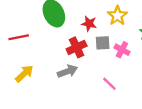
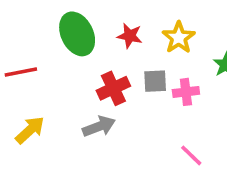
red star: (89, 24) -> (130, 36), moved
pink cross: (122, 50) -> (186, 92), turned -35
pink line: (109, 84) -> (191, 155), moved

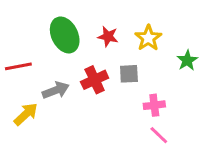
pink cross: (186, 92) -> (154, 105), moved
gray arrow: (99, 126) -> (56, 90), moved

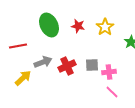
gray square: (129, 74) -> (92, 65), moved
red cross: (95, 80) -> (67, 66), moved

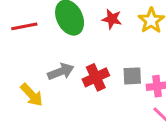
red line: (18, 46) -> (24, 26), moved
yellow arrow: (23, 78) -> (32, 95), turned 90

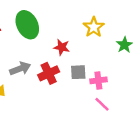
red star: (112, 19) -> (62, 47), moved

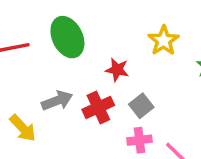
gray square: (78, 72) -> (141, 106), turned -35
pink cross: (98, 80) -> (139, 140), moved

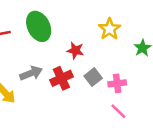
pink cross: (139, 140) -> (117, 83), moved

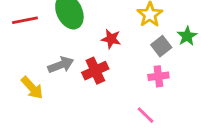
gray square: (93, 77) -> (161, 46), moved
pink line: (118, 111) -> (145, 115), moved

